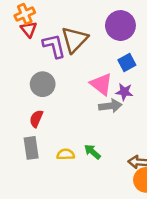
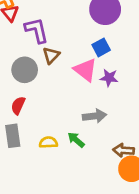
brown triangle: (75, 40) -> (51, 55), moved, size x0.6
blue square: (127, 63) -> (101, 47), moved
gray arrow: (110, 106) -> (95, 116), moved

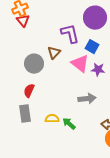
purple L-shape: (37, 30) -> (70, 34), moved
blue square: (101, 47) -> (92, 47), turned -32
green arrow: (76, 140) -> (69, 124), moved

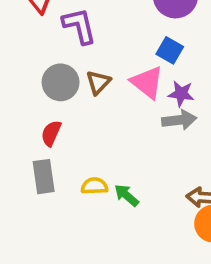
purple L-shape: (70, 34) -> (79, 26), moved
brown triangle: (54, 53) -> (98, 82), moved
gray arrow: (87, 99) -> (179, 120), moved

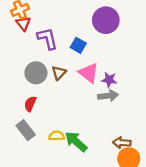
blue square: (170, 50) -> (78, 45), moved
gray rectangle: (44, 177) -> (26, 130), turned -30
green arrow: (126, 195) -> (76, 142), size x1.5

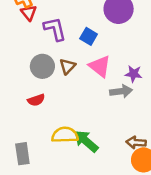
purple star: (109, 80) -> (134, 74), moved
red semicircle: (30, 104) -> (36, 100), turned -133
gray rectangle: (26, 130) -> (22, 154), moved, turned 30
yellow semicircle: (57, 136) -> (65, 135), size x1.5

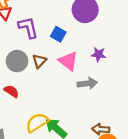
purple star: (134, 74) -> (99, 54), moved
red semicircle: (36, 100) -> (11, 91), turned -128
yellow semicircle: (65, 135) -> (37, 123), turned -30

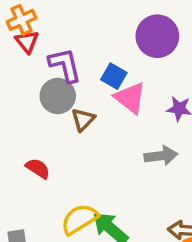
gray circle: (17, 61) -> (58, 96), moved
pink triangle: (68, 61) -> (130, 98), moved

